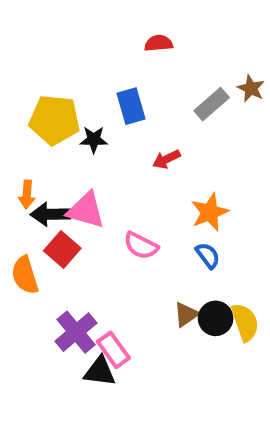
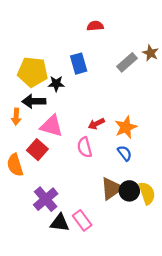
red arrow: (166, 159) -> (96, 124), moved
black arrow: (50, 214) -> (34, 101), moved
pink semicircle: (141, 246) -> (85, 147), turned 48
brown triangle: (186, 314) -> (112, 189), size x1.5
pink rectangle: (113, 350) -> (82, 220), moved

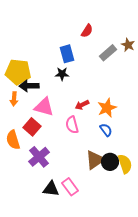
red semicircle: (95, 26) -> (87, 31), moved, turned 128
yellow pentagon: (33, 72) -> (18, 72), moved
black star: (56, 84) -> (62, 74), moved
purple cross: (46, 199) -> (39, 157), moved

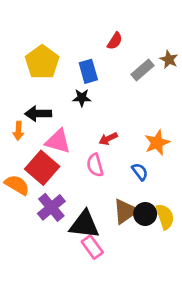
yellow pentagon: (18, 72) -> (42, 62), moved, turned 30
orange star: (107, 108) -> (157, 143), moved
red square: (32, 127) -> (42, 168), size x1.4
orange semicircle: (13, 140) -> (17, 185), turned 138
black triangle: (51, 189) -> (84, 225), moved, size x1.4

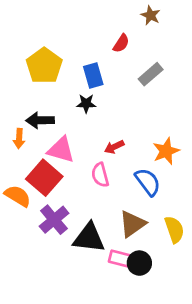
brown star: (169, 59) -> (151, 15), moved
blue semicircle: (140, 172) -> (148, 182), size x1.5
black circle: (145, 214) -> (139, 263), moved
pink rectangle: (92, 247) -> (121, 259), moved, turned -40

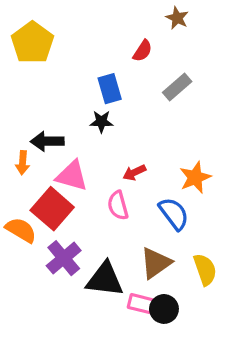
yellow pentagon: (44, 66) -> (32, 43), moved

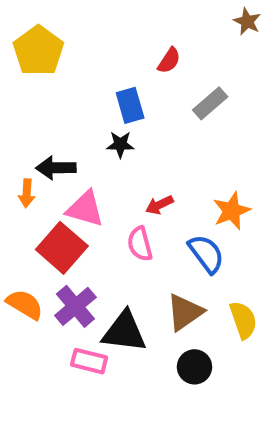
brown star: (177, 18) -> (247, 21), moved
orange semicircle: (21, 230) -> (25, 304), moved
pink rectangle: (143, 304) -> (89, 361), moved

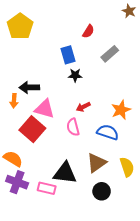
black star: (120, 144) -> (75, 75), moved
blue semicircle: (206, 254) -> (108, 132), turned -35
purple cross: (75, 306) -> (17, 182), moved, turned -30

